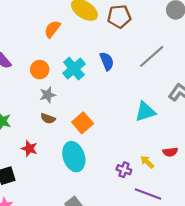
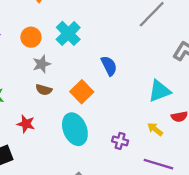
blue semicircle: (107, 61) -> (109, 66), moved
cyan triangle: (145, 112) -> (159, 91), moved
purple cross: (124, 170) -> (120, 141), moved

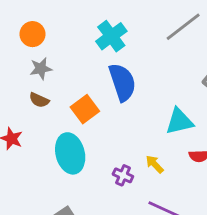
cyan cross: (68, 33) -> (111, 36), moved
blue semicircle: (109, 66) -> (122, 82), size x1.5
yellow arrow: (155, 129) -> (155, 164), moved

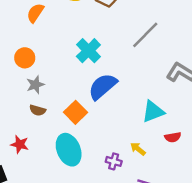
blue semicircle: (122, 82) -> (103, 86), turned -104

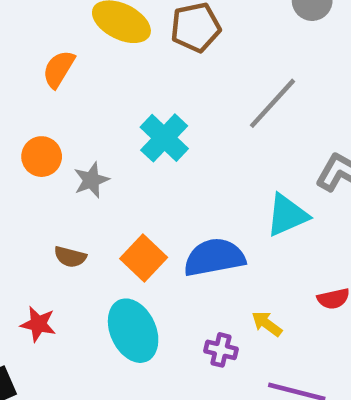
gray star: (35, 85) -> (91, 180), moved
blue semicircle: (103, 86) -> (214, 257), moved, turned 32
cyan triangle: (153, 112) -> (287, 215), moved

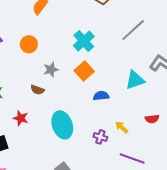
gray star: (91, 180) -> (51, 70), moved
blue semicircle: (214, 257) -> (101, 96), size x0.6
orange square: (144, 258) -> (84, 71), moved

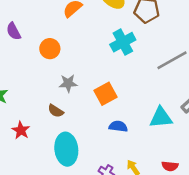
cyan cross: (84, 41) -> (123, 42), moved
brown semicircle: (37, 90) -> (56, 111), moved

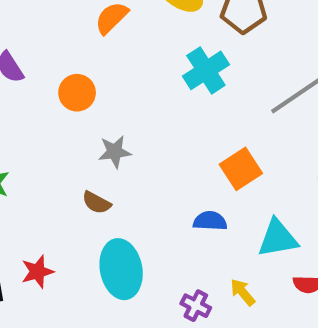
orange square: (106, 94) -> (241, 169), moved
cyan triangle: (161, 118) -> (278, 238), moved
red star: (21, 130) -> (37, 272), moved, turned 30

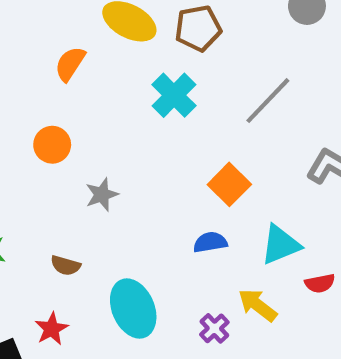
brown semicircle: (96, 203) -> (66, 265), moved
yellow arrow: (243, 292) -> (258, 305), size x1.4
purple cross: (196, 306) -> (214, 328), turned 32

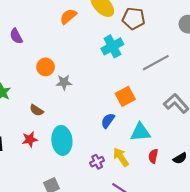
orange circle: (52, 145) -> (46, 67), moved
blue semicircle: (210, 242) -> (108, 121), turned -63
red semicircle: (320, 283) -> (153, 156), turned 96
red star: (52, 329) -> (30, 139), moved

